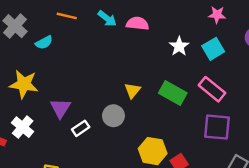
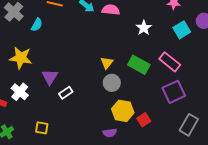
cyan semicircle: (44, 42) -> (37, 25), turned -32
cyan square: (213, 49) -> (182, 30), moved
gray circle: (113, 116) -> (112, 83), moved
purple square: (217, 127) -> (174, 92), turned -30

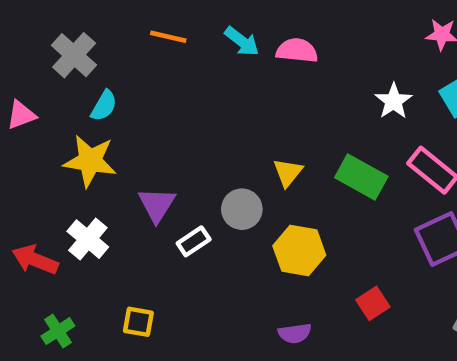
cyan semicircle: (37, 25) -> (104, 106), moved
white star: (144, 28) -> (394, 101), moved
gray circle: (112, 83) -> (242, 209), moved
yellow hexagon: (123, 111) -> (299, 251), moved

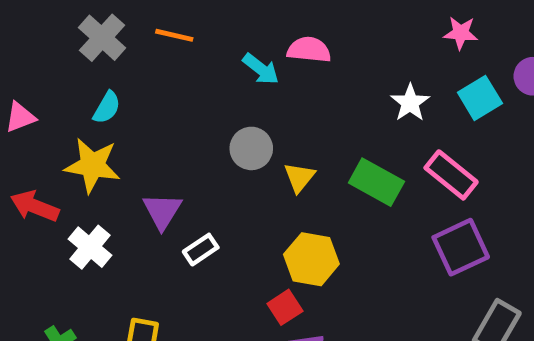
cyan arrow: (242, 41) -> (261, 69), moved
gray cross: (74, 55) -> (102, 38), moved
gray circle: (242, 209) -> (251, 148), moved
red arrow: (35, 260) -> (35, 206), moved
red square: (373, 303) -> (285, 307), moved

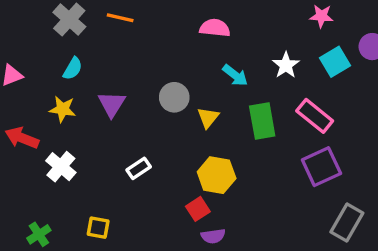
cyan arrow: (261, 69) -> (235, 75), moved
yellow star: (92, 165) -> (63, 109), size x0.7
green rectangle: (376, 182) -> (262, 121), turned 51
purple triangle: (162, 211) -> (112, 104), moved

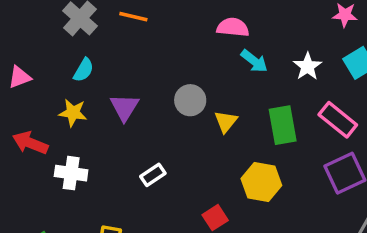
cyan arrow: (235, 75) -> (254, 61), moved
white cross: (61, 167) -> (71, 173), turned -32
yellow hexagon: (217, 175) -> (261, 182), moved

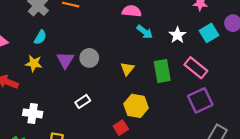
gray circle: (190, 100) -> (89, 58), moved
white cross: (71, 173) -> (33, 113), moved
yellow hexagon: (261, 182) -> (136, 106), moved

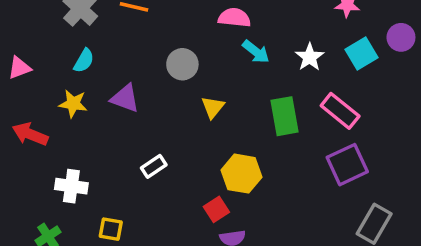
gray circle: (89, 58) -> (182, 64), moved
purple triangle: (65, 60) -> (125, 98), turned -42
yellow triangle: (127, 69) -> (213, 107), moved

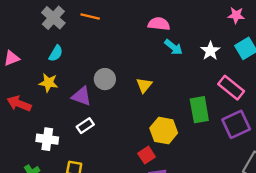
gray circle: (182, 64) -> (105, 79), moved
purple triangle: (125, 98) -> (82, 96), moved
green rectangle: (285, 116) -> (199, 110), moved
white rectangle: (154, 166) -> (85, 126), moved

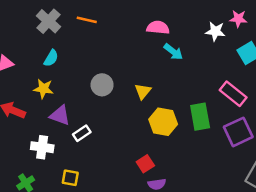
white star: (210, 51) -> (215, 31), moved, turned -30
purple triangle: (82, 96) -> (60, 115), moved
yellow hexagon: (164, 131) -> (163, 122), moved

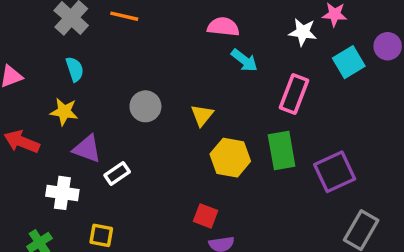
cyan semicircle: (51, 58) -> (75, 69), turned -48
pink rectangle: (233, 94) -> (294, 94), moved, turned 72
red square: (145, 164) -> (206, 216), turned -36

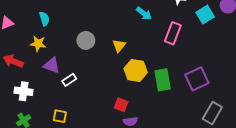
green rectangle: (282, 151) -> (163, 80), moved
white cross: (62, 193) -> (24, 91), moved

